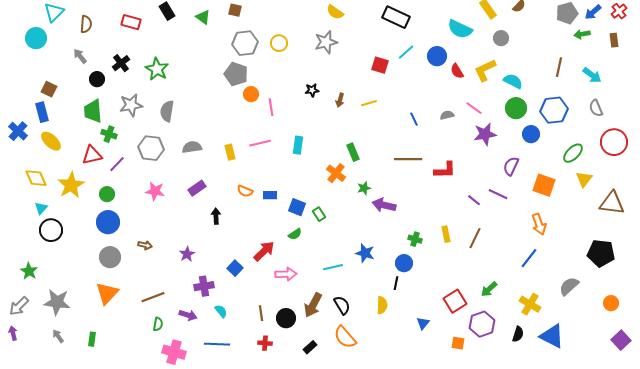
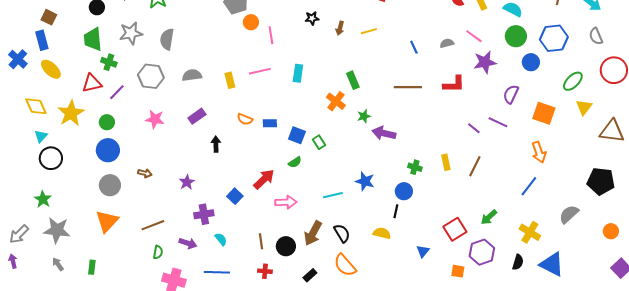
red L-shape: (445, 170) -> (454, 84), moved
green star: (29, 271) -> (43, 199), moved
yellow semicircle: (382, 305) -> (382, 233), turned -78

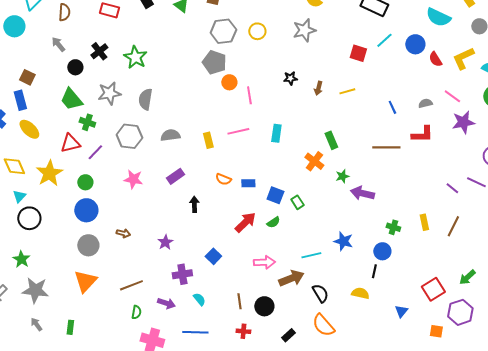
green trapezoid: (93, 39) -> (71, 99), turned -35
red L-shape: (454, 84) -> (422, 134), moved
red arrow: (264, 179) -> (245, 222), moved
brown arrow: (313, 233) -> (291, 278), moved, turned -140

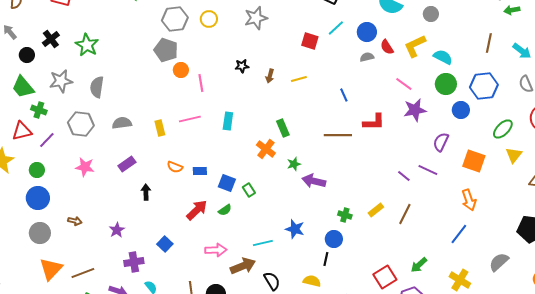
gray semicircle: (425, 103) -> (367, 57), moved
yellow rectangle: (424, 222) -> (376, 210), turned 63
orange triangle: (85, 281) -> (51, 269), moved

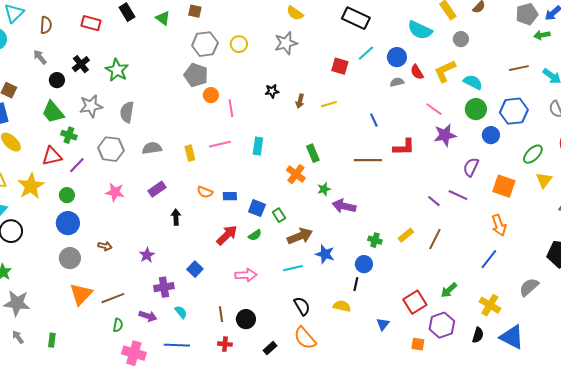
brown line: (489, 43) -> (519, 68), turned 66
brown arrow: (243, 266) -> (300, 236), moved

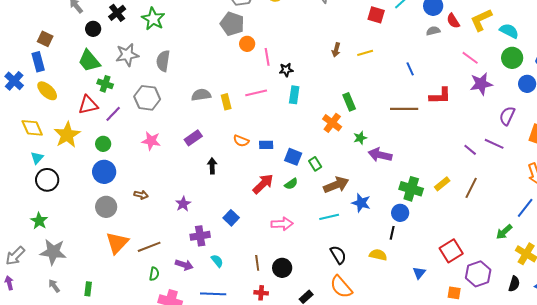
black star: (272, 91) -> (286, 70), moved
gray semicircle: (152, 148) -> (201, 95), moved
green cross: (375, 240) -> (411, 189), size x1.6
green arrow: (449, 290) -> (504, 232), moved

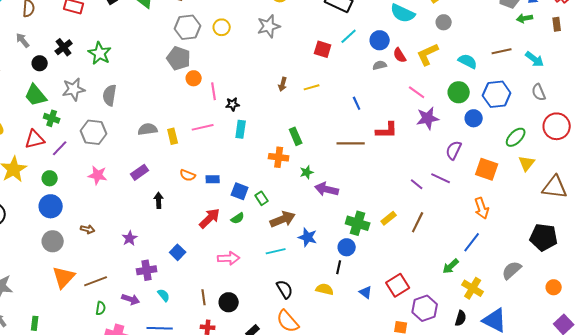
cyan semicircle: (509, 31) -> (468, 61), moved
orange cross: (332, 123) -> (279, 157), turned -30
blue triangle: (419, 273) -> (366, 292), moved, turned -32

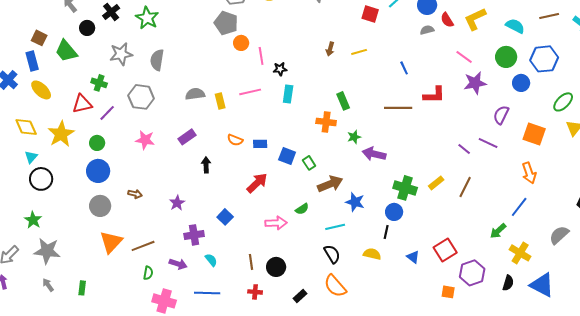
green trapezoid: (36, 95) -> (66, 51), moved
green semicircle: (238, 218) -> (302, 209), moved
cyan line: (276, 251) -> (335, 227), moved

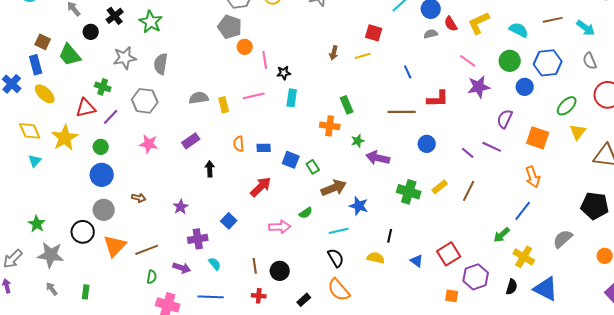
red square: (370, 14) -> (374, 33), moved
orange semicircle: (235, 140) -> (239, 144), turned 63
black circle: (41, 179) -> (83, 232), moved
blue circle: (394, 212) -> (427, 144), moved

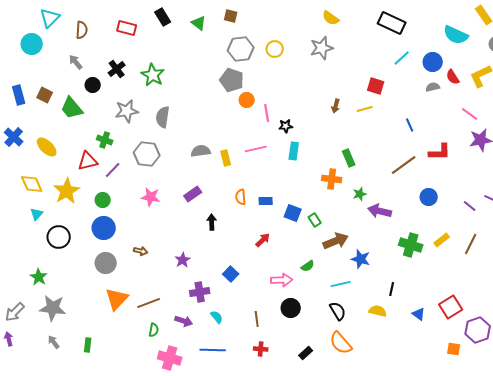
blue rectangle: (36, 65) -> (19, 95), moved
brown line: (402, 112) -> (404, 165), turned -36
red arrow: (261, 187) -> (263, 240), size x0.7
black circle: (83, 232) -> (59, 237), moved
black circle: (280, 271) -> (291, 308), moved

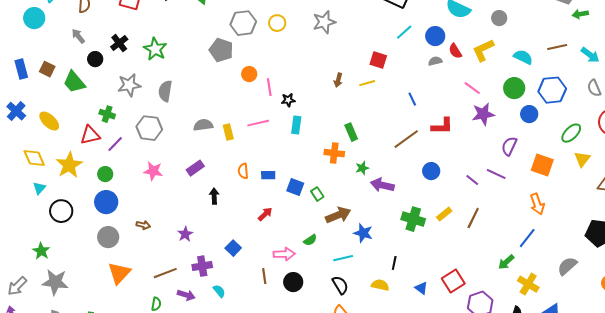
gray pentagon: (232, 80) -> (221, 50), moved
brown line: (149, 303) -> (165, 273), moved
brown line: (257, 319) -> (264, 276), moved

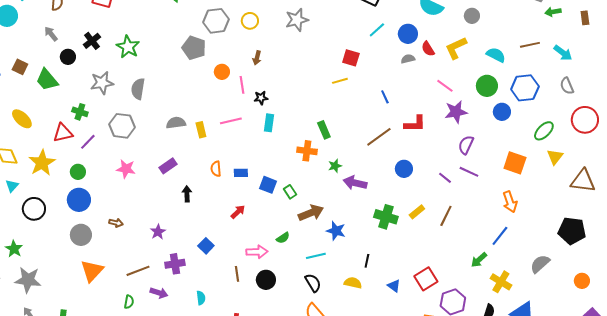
brown arrow: (338, 80) -> (257, 58), moved
purple semicircle: (509, 146) -> (466, 145), moved
cyan semicircle: (219, 291) -> (201, 298), moved, turned 32

